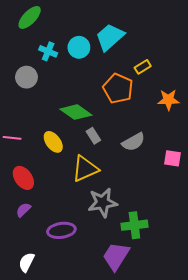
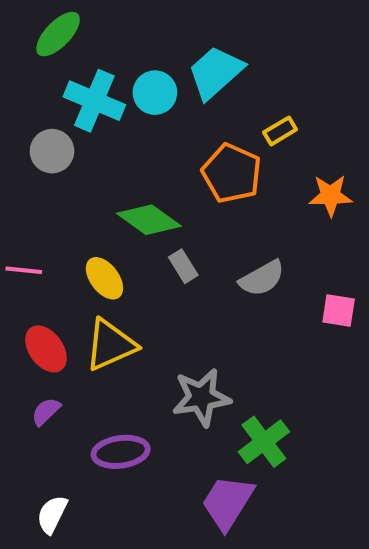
cyan cross: (48, 51) -> (94, 101), size x1.6
yellow triangle: (85, 169) -> (111, 345), moved
green cross: (134, 225) -> (264, 442), turned -30

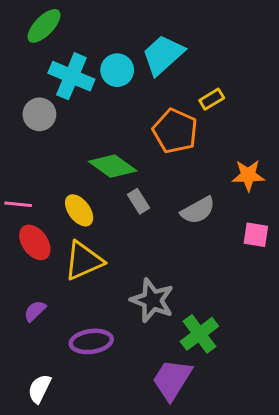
orange star: (331, 196) -> (248, 175), moved
red ellipse: (46, 349) -> (35, 242), moved
gray star: (201, 397) -> (152, 300), turned 30

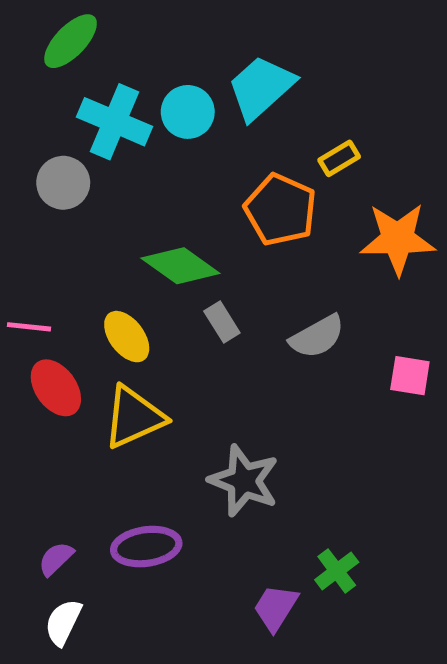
orange star: (248, 175) -> (398, 239), moved, size x1.4
purple semicircle: (35, 311) -> (56, 559), moved
green cross: (199, 334) -> (337, 571), moved, size x0.7
purple trapezoid: (172, 380) -> (276, 608), size x0.7

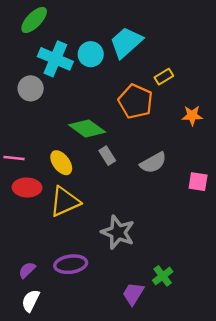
orange star: (398, 239) -> (192, 116), size x0.6
red ellipse: (56, 388) -> (27, 187), turned -52

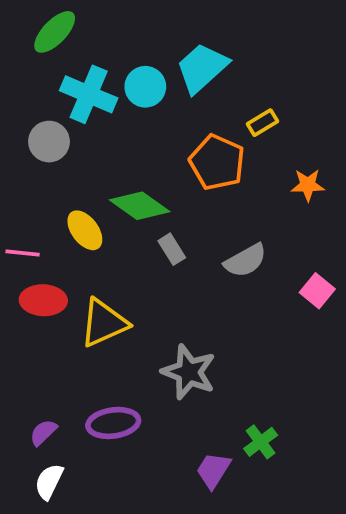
yellow ellipse: (61, 163) -> (85, 230), moved
pink square: (198, 182) -> (317, 291), turned 30

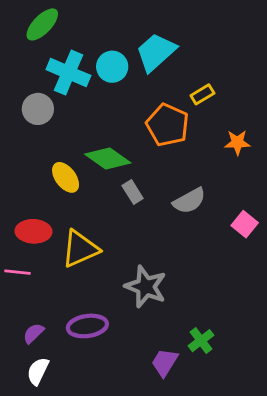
pink line: (23, 253) -> (17, 272), moved

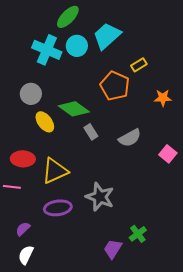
green ellipse: (42, 24) -> (68, 17), moved
gray circle: (38, 109) -> (31, 94), moved
purple ellipse: (87, 326) -> (58, 208), moved

